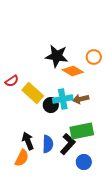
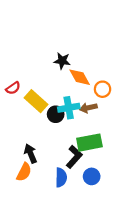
black star: (57, 56) -> (62, 61), size x0.7
orange circle: (94, 57) -> (103, 89), moved
orange diamond: (73, 71) -> (80, 77), turned 30
blue semicircle: (48, 144) -> (61, 178), moved

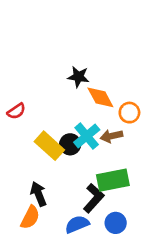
yellow rectangle: (36, 101) -> (49, 146), moved
cyan cross: (69, 108) -> (87, 136), turned -30
blue semicircle: (61, 178) -> (77, 224), turned -114

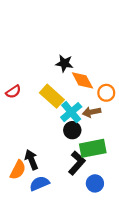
black circle: (70, 144) -> (72, 130), moved
yellow rectangle: (49, 146) -> (52, 96), moved
orange semicircle: (30, 217) -> (18, 170), moved
blue semicircle: (77, 224) -> (39, 183), moved

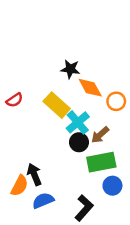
brown arrow: (92, 112) -> (100, 135), moved, turned -30
black L-shape: (77, 163) -> (84, 208), moved
blue circle: (95, 183) -> (112, 186), moved

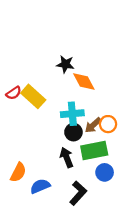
orange circle: (116, 101) -> (108, 124), moved
yellow rectangle: (57, 105) -> (33, 96), moved
cyan cross: (78, 122) -> (72, 114), turned 35
black arrow: (34, 174) -> (67, 157), moved

